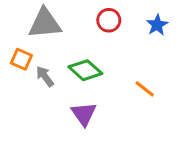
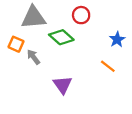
blue star: (157, 25) -> (117, 40), moved
green diamond: (85, 70) -> (61, 37), moved

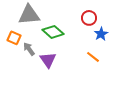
red circle: (81, 15) -> (89, 18), moved
purple triangle: (63, 85) -> (48, 60), moved

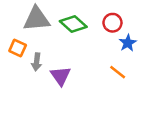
green diamond: (53, 32) -> (73, 24), moved
gray arrow: (29, 49) -> (37, 62), turned -136

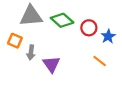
red circle: (113, 23) -> (89, 28), moved

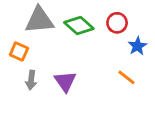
red circle: (89, 28) -> (117, 23), moved
gray arrow: (31, 52) -> (31, 80), moved

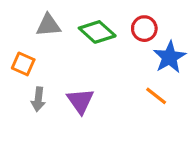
gray triangle: (39, 20) -> (48, 25), size x0.7
blue star: (137, 46) -> (170, 57), size x1.4

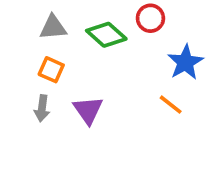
red circle: (144, 29) -> (150, 18), moved
orange square: (23, 64) -> (51, 70), moved

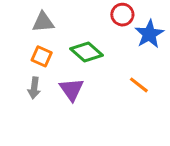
green diamond: (106, 35) -> (86, 52), moved
blue star: (185, 62) -> (149, 34), moved

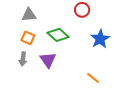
blue star: (149, 34) -> (100, 39), moved
orange line: (139, 85) -> (93, 78), moved

